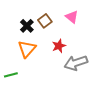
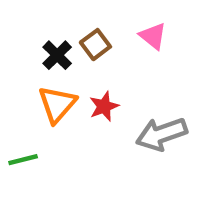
red star: (59, 46) -> (104, 106), moved

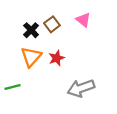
gray arrow: (162, 134) -> (81, 88), moved

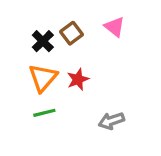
green line: (12, 87) -> (44, 113), moved
gray arrow: (81, 88) -> (111, 121), size x0.7

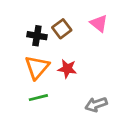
black cross: (43, 41) -> (37, 36), turned -36
red star: (78, 79) -> (67, 69), turned 30

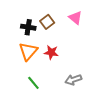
green line: (38, 98) -> (33, 83), moved, turned 64

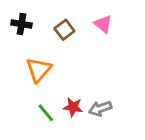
black cross: (28, 27) -> (21, 24), moved
red star: (51, 52) -> (73, 107), moved

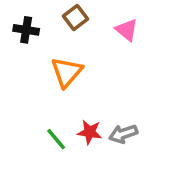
brown square: (64, 30) -> (76, 18), moved
orange triangle: (39, 70) -> (67, 72), moved

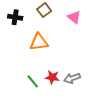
orange triangle: (67, 72) -> (39, 42), turned 42

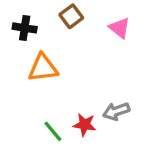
orange triangle: (39, 42) -> (43, 68), moved
gray arrow: (72, 78) -> (116, 111), moved

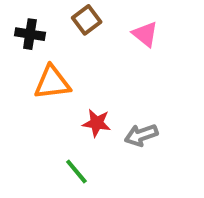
red star: (85, 125) -> (97, 123), moved
green line: (53, 131) -> (76, 171), moved

